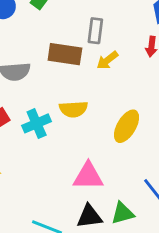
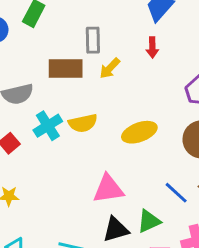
cyan cross: (37, 123) -> (48, 126), moved
yellow ellipse: (127, 126) -> (139, 132), turned 48

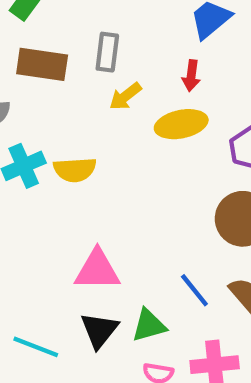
brown rectangle: (66, 69) -> (42, 64), moved
yellow ellipse: (139, 132) -> (181, 124), moved
black triangle: (116, 229) -> (99, 330), turned -44

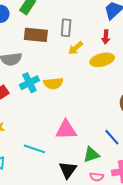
black triangle: (99, 330) -> (68, 170), moved
cyan line: (36, 347) -> (34, 149), moved

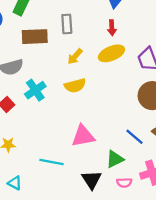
yellow arrow: (75, 48) -> (75, 57), moved
yellow semicircle: (53, 83) -> (75, 86), moved

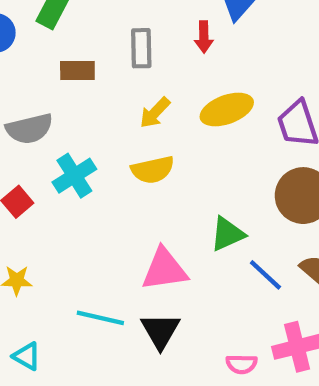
red arrow: (112, 28) -> (204, 37), moved
brown rectangle: (35, 37) -> (77, 70), size x0.7
green triangle: (115, 159) -> (227, 234), moved
black triangle: (91, 180) -> (160, 331), moved

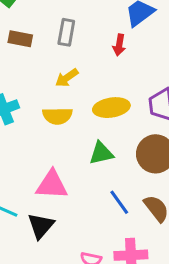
red arrow: (204, 37) -> (119, 45), moved
yellow ellipse: (227, 110) -> (111, 108), moved
green triangle: (227, 234) -> (101, 153), moved

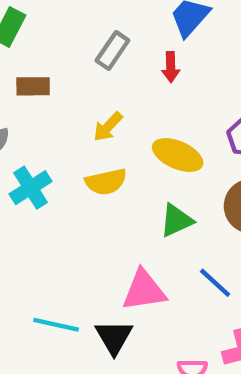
gray rectangle: (66, 32) -> (112, 51), moved, turned 36
yellow ellipse: (111, 108) -> (178, 155), turned 44
pink triangle: (52, 185) -> (144, 290), moved

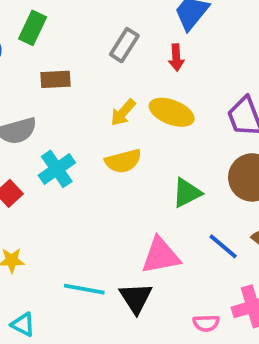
yellow ellipse: (178, 155) -> (172, 112), moved

